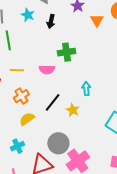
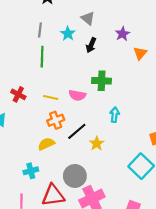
yellow line: (17, 70) -> (51, 98), moved
cyan arrow: (86, 89) -> (115, 115), moved
orange cross: (21, 96) -> (56, 120), moved

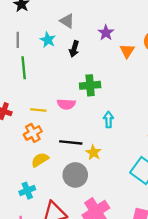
orange cross: (56, 120) -> (33, 133), moved
black line: (77, 131) -> (71, 142), turned 54
gray circle: (75, 176) -> (75, 175), moved

